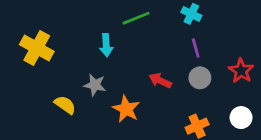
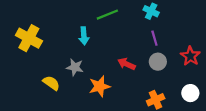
orange star: (126, 109) -> (100, 86), turned 30

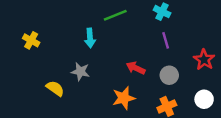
yellow cross: (29, 38) -> (31, 40), size x0.6
gray circle: (158, 62) -> (169, 75), moved
orange star: (100, 86) -> (124, 98), moved

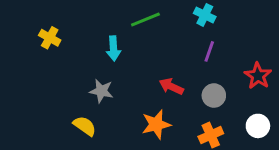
yellow cross: (31, 40) -> (50, 38), moved
purple line: (166, 40) -> (209, 51), turned 35
yellow semicircle: (55, 88) -> (85, 126), moved

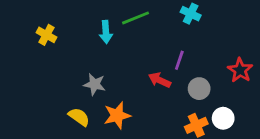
cyan arrow: (114, 48) -> (106, 32), moved
purple line: (209, 51) -> (179, 60), moved
orange star: (156, 124) -> (117, 115), moved
white circle: (258, 126) -> (223, 118), moved

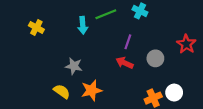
cyan cross: (191, 14) -> (140, 11), moved
purple line: (179, 60) -> (128, 42), moved
red star: (240, 70) -> (186, 44), moved
gray circle: (199, 89) -> (155, 58), moved

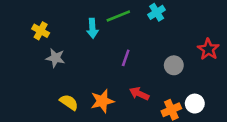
cyan cross: (140, 11) -> (157, 12), turned 32
purple line: (128, 42) -> (126, 58), moved
red arrow: (125, 63) -> (139, 94), moved
gray star: (74, 66) -> (55, 58), moved

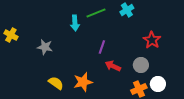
yellow cross: (41, 31) -> (11, 35), moved
red star: (208, 49) -> (152, 40), moved
gray circle: (174, 65) -> (141, 65), moved
red arrow: (139, 94) -> (113, 66), moved

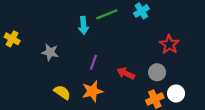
purple line: (102, 47) -> (93, 62), moved

